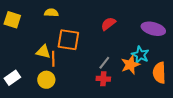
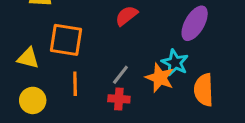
purple ellipse: (153, 29) -> (195, 23), turned -75
orange line: (53, 59) -> (75, 84), moved
orange star: (130, 65) -> (160, 78), turned -30

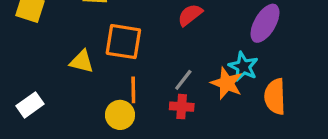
yellow circle: (33, 100) -> (120, 115), moved

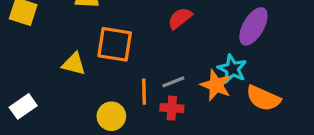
gray line: (183, 80) -> (173, 82), turned 30
orange line: (133, 90) -> (144, 92), moved
orange semicircle: (275, 97) -> (263, 98), turned -64

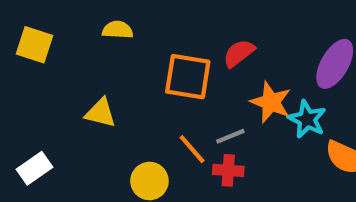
orange square: (115, 44) -> (188, 77), moved
orange star: (216, 85) -> (271, 102), moved
orange line: (144, 92) -> (192, 149), turned -40

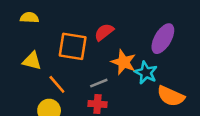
yellow triangle: (100, 113) -> (32, 61), moved
orange line: (192, 149) -> (57, 84), moved

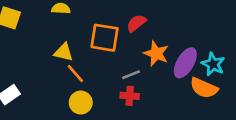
purple ellipse: (163, 39) -> (185, 63), moved
cyan star: (146, 73) -> (213, 64), moved
orange line: (57, 84) -> (75, 73), moved

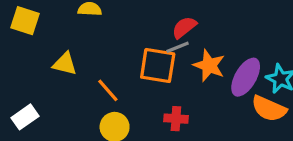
orange square: (105, 38) -> (158, 66), moved
yellow triangle: (64, 52) -> (65, 64), moved
gray line: (131, 75) -> (178, 47), moved

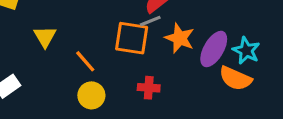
yellow triangle: (65, 64) -> (45, 37), turned 45

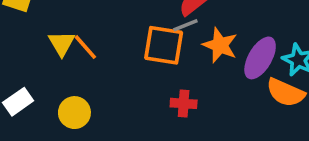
orange line: (85, 61) -> (85, 47), moved
yellow circle: (91, 95) -> (74, 113), moved

